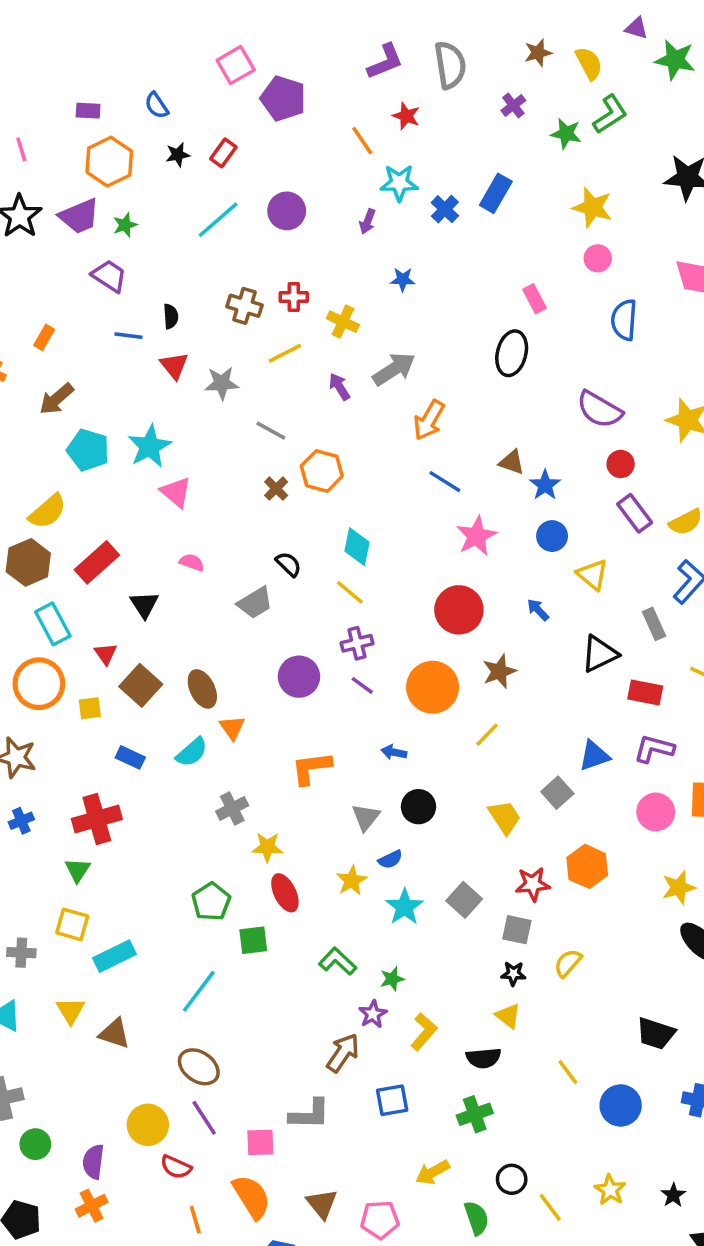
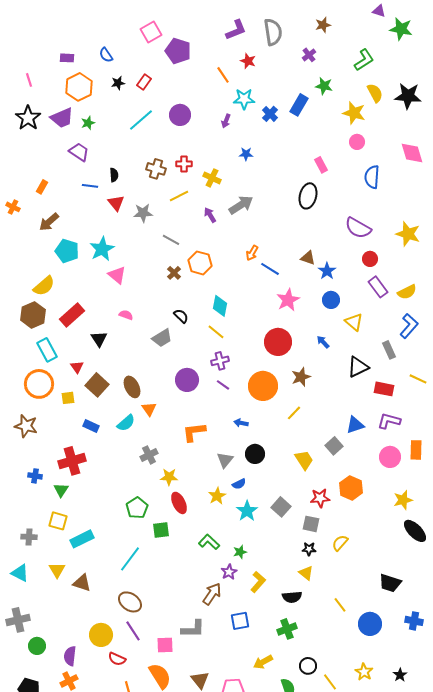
yellow semicircle: (589, 63) -> (375, 93), moved
green star: (566, 134) -> (324, 86), moved
orange arrow: (429, 420) -> (252, 253), moved, size x0.7
blue cross: (21, 821) -> (35, 476), moved, turned 32

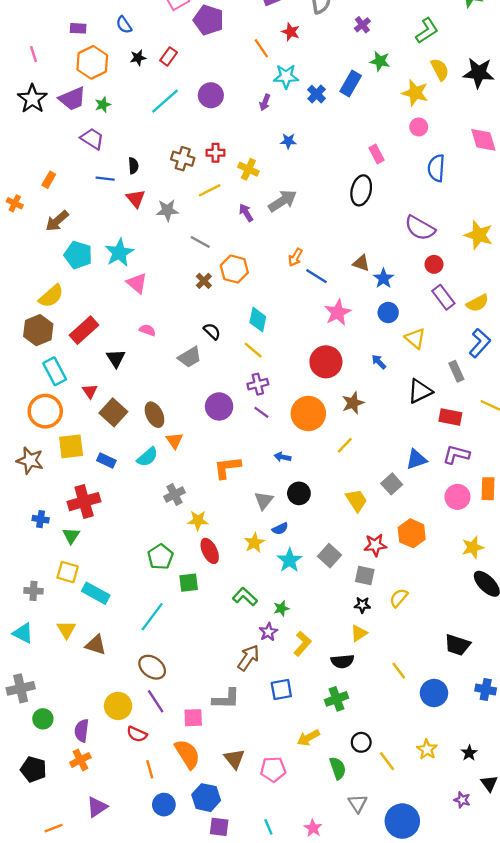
yellow square: (68, 398) -> (71, 446), moved, size x1.6
cyan rectangle: (82, 539) -> (96, 593), turned 55
yellow triangle: (306, 573) -> (359, 633), turned 49

